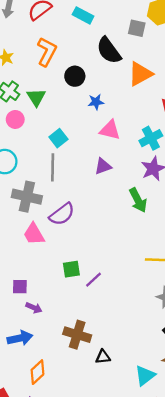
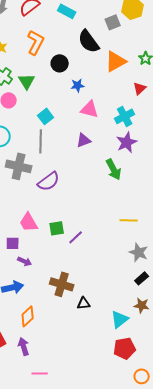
gray square: (137, 28) -> (113, 22), turned -35
pink trapezoid: (34, 234) -> (29, 222), moved

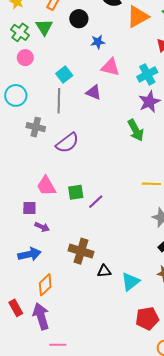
green triangle: (27, 81) -> (44, 27), moved
purple triangle: (84, 140) -> (94, 92), moved, turned 42
gray cross: (19, 166) -> (36, 127), size x0.7
cyan triangle: (120, 319) -> (130, 282), moved
purple arrow: (24, 346) -> (41, 316), size x1.4

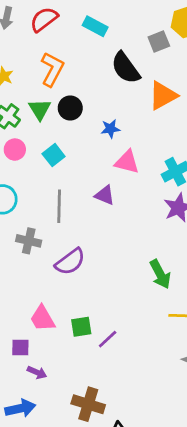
black circle: (79, 19) -> (70, 108), moved
cyan square: (64, 74) -> (54, 155), moved
green arrow: (136, 130) -> (160, 274), moved

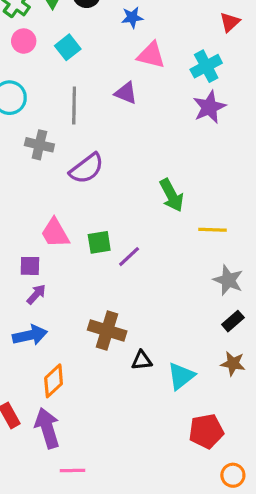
green arrow: (160, 274) -> (172, 195), moved
purple arrow: (37, 372) -> (36, 294), moved, turned -72

